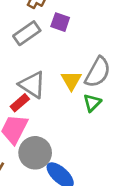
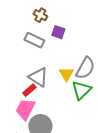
gray rectangle: (27, 33) -> (34, 40), turned 60
green triangle: (92, 103) -> (81, 90), size x1.5

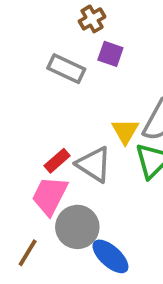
brown cross: (40, 15) -> (92, 19), moved, turned 32
gray triangle: (38, 77) -> (94, 164), moved

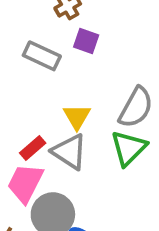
yellow triangle: (125, 131) -> (77, 117), moved

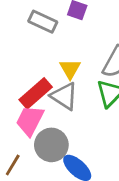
red rectangle: (33, 148) -> (36, 93), size x1.6

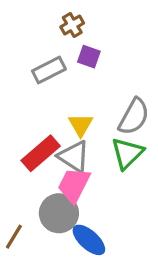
gray rectangle: (43, 22) -> (49, 70), turned -52
pink trapezoid: (30, 121) -> (74, 185), moved

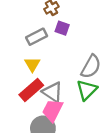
yellow triangle: (81, 125) -> (32, 64), moved

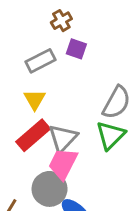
gray triangle: (53, 92) -> (63, 138), turned 40

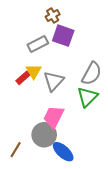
purple square: (76, 49) -> (63, 36), size x1.5
red rectangle: (33, 135) -> (23, 78), moved, size x0.6
gray triangle: (63, 138) -> (54, 81), moved

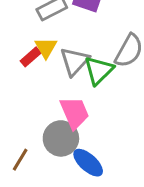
green triangle: (87, 97) -> (99, 70), moved
pink trapezoid: (54, 117) -> (75, 113), turned 130

